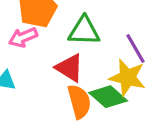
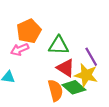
red triangle: (70, 68) -> (66, 68), moved

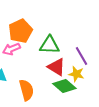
yellow star: (86, 75) -> (76, 74), size x0.7
orange semicircle: (55, 90) -> (26, 90), moved

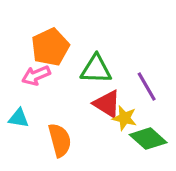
yellow star: (76, 74) -> (124, 118), moved
green diamond: (64, 86) -> (148, 139), moved

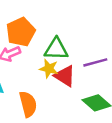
purple line: (147, 86) -> (95, 62), turned -75
yellow star: (124, 118) -> (49, 69), moved

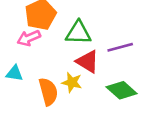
yellow star: (49, 69) -> (72, 82), moved

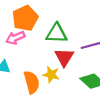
red triangle: (88, 62) -> (64, 57), turned 30

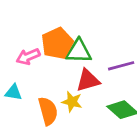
orange pentagon: (25, 18) -> (57, 43), moved
red triangle: (64, 57) -> (88, 80), turned 42

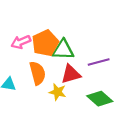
pink arrow: (28, 57) -> (21, 42), moved
orange semicircle: (48, 111) -> (38, 73), moved

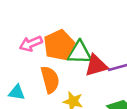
red triangle: (71, 74) -> (96, 65), moved

